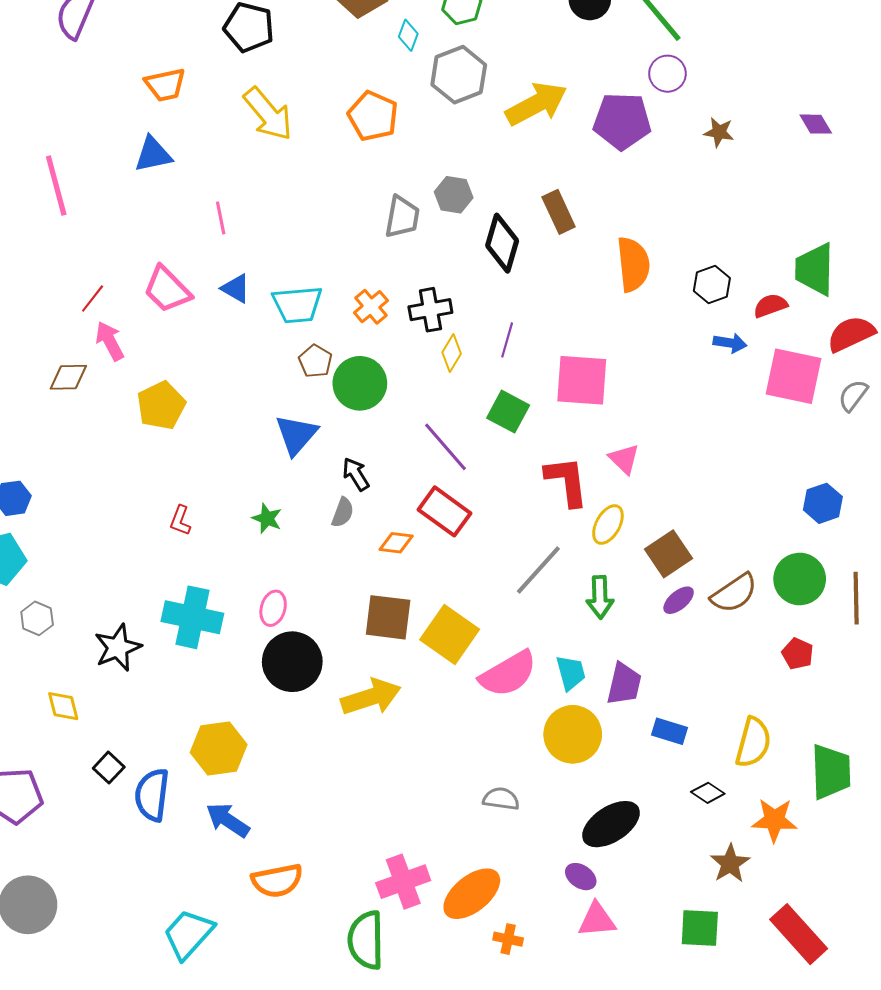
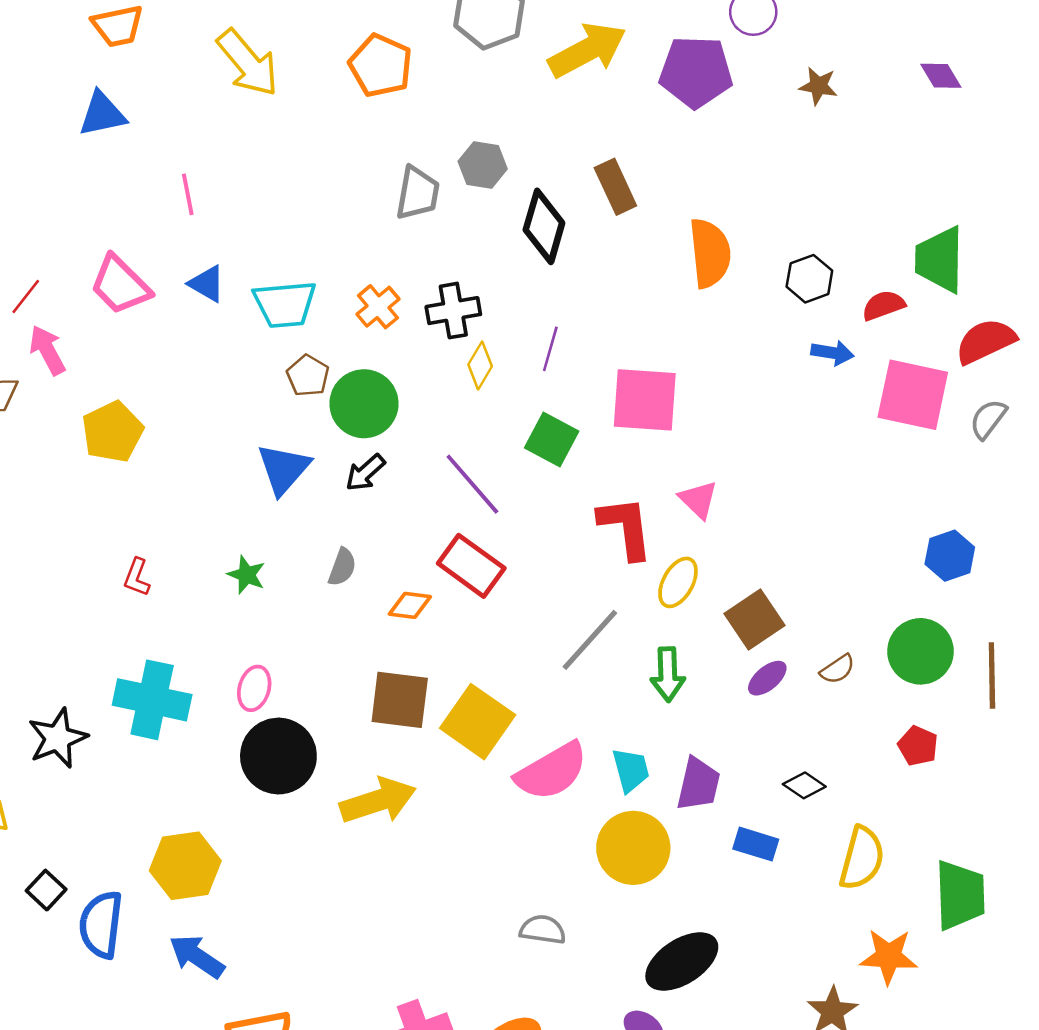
black arrow: (356, 474) -> (365, 473), moved, turned -100
brown semicircle: (734, 593) -> (838, 669), size x0.6
black diamond: (708, 793) -> (804, 785), moved

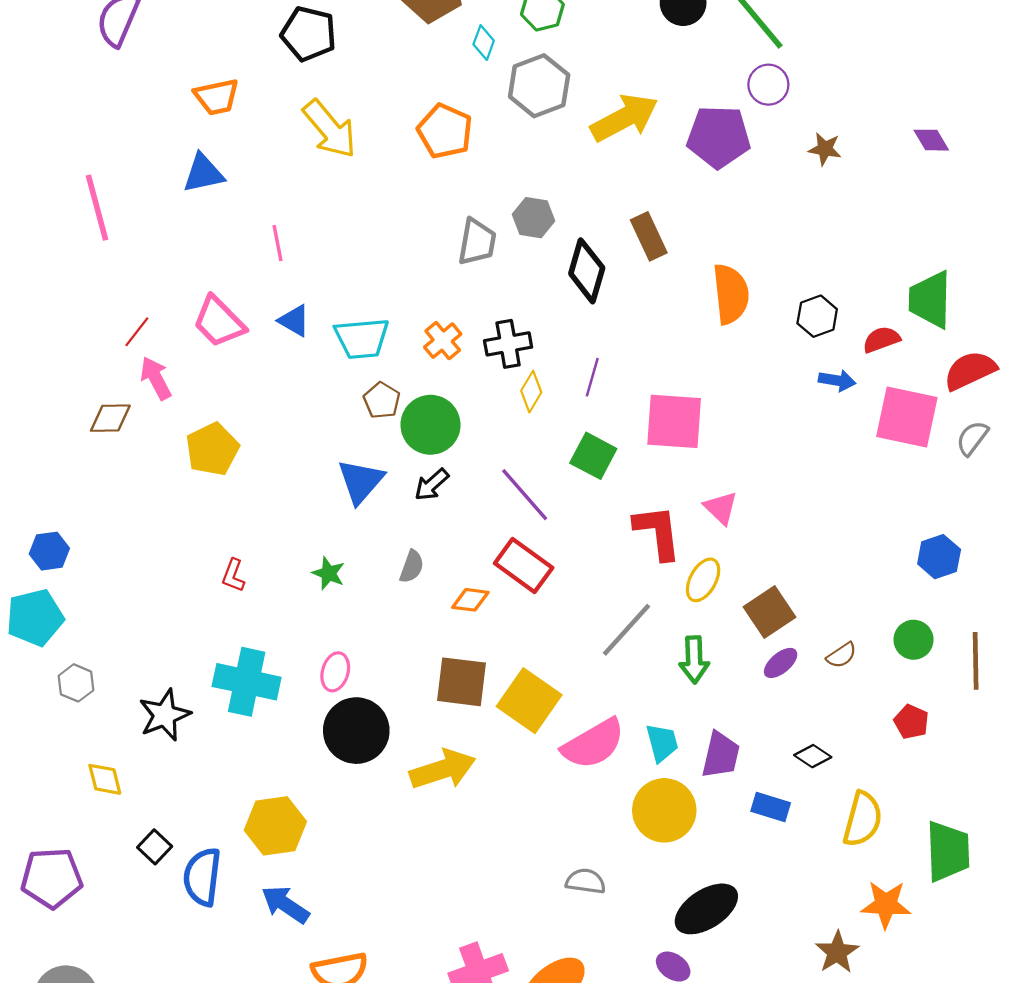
green circle: (920, 651) -> (914, 640), size x0.7

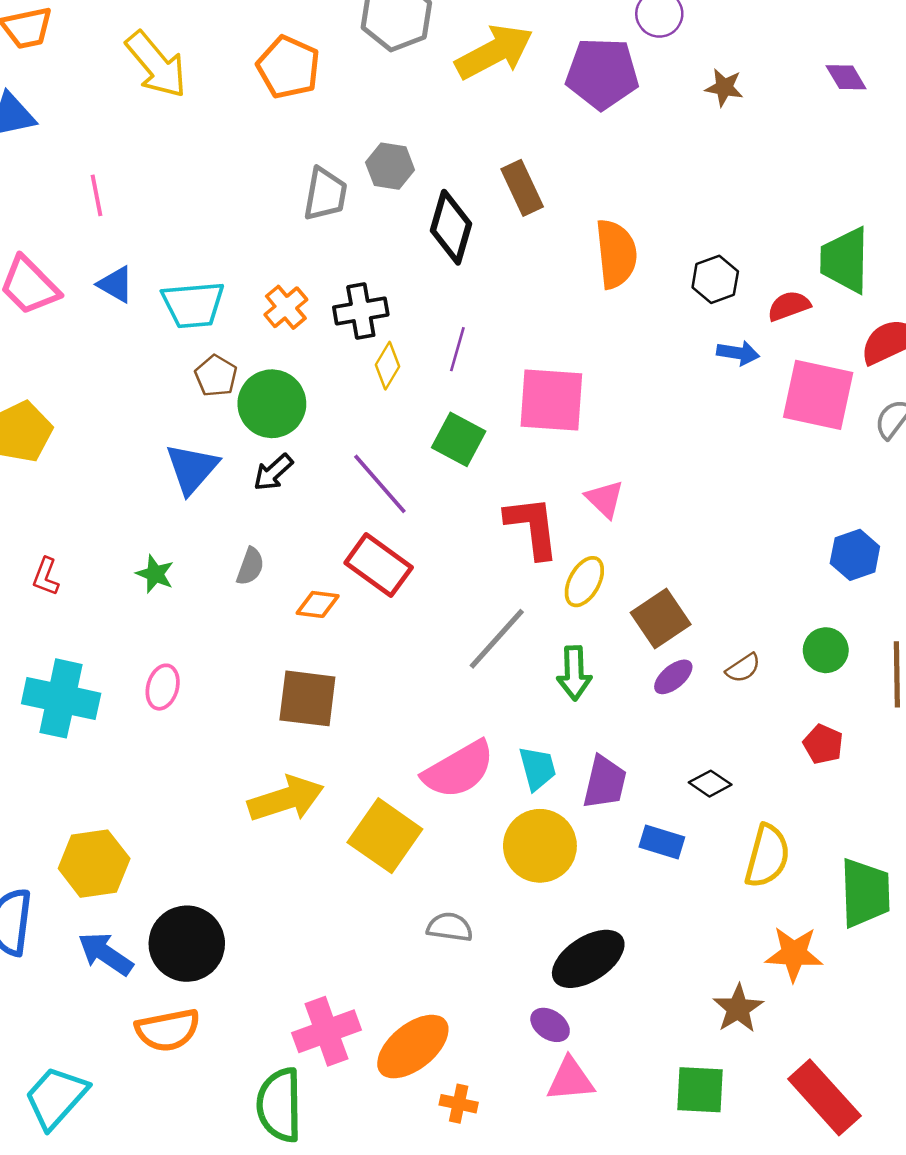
yellow square: (529, 701) -> (385, 836), moved
black circle: (356, 731) -> (187, 944), moved

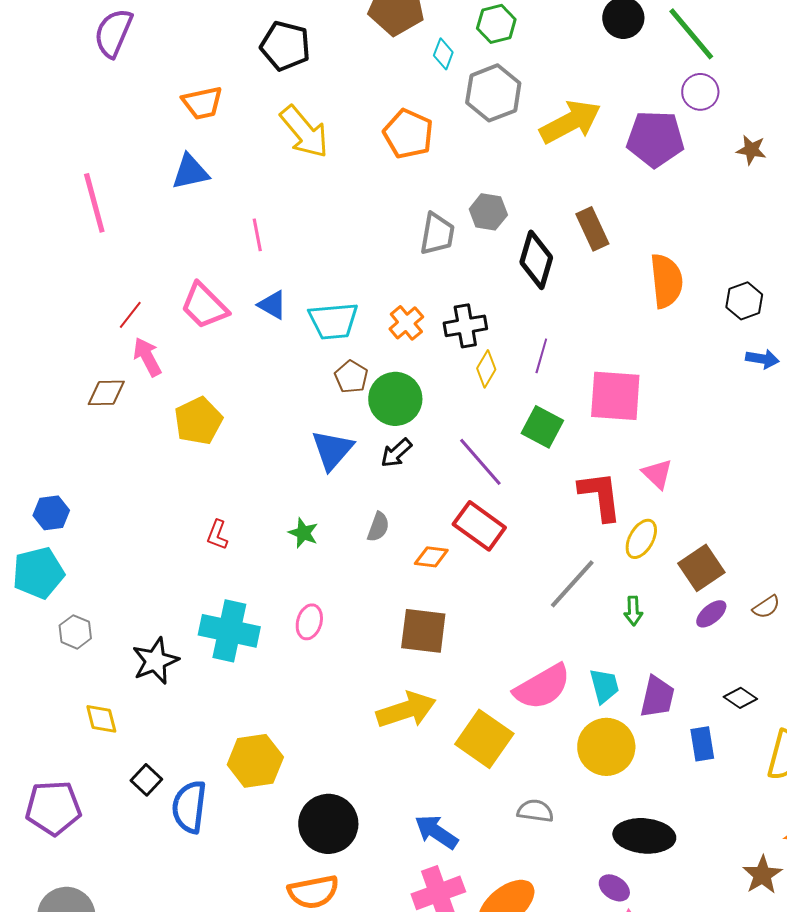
green arrow: (574, 673) -> (633, 611), size x0.7
blue rectangle: (662, 842) -> (702, 744), turned 64
blue arrow: (105, 954) -> (436, 832), moved
black ellipse: (588, 959) -> (644, 836), turned 38

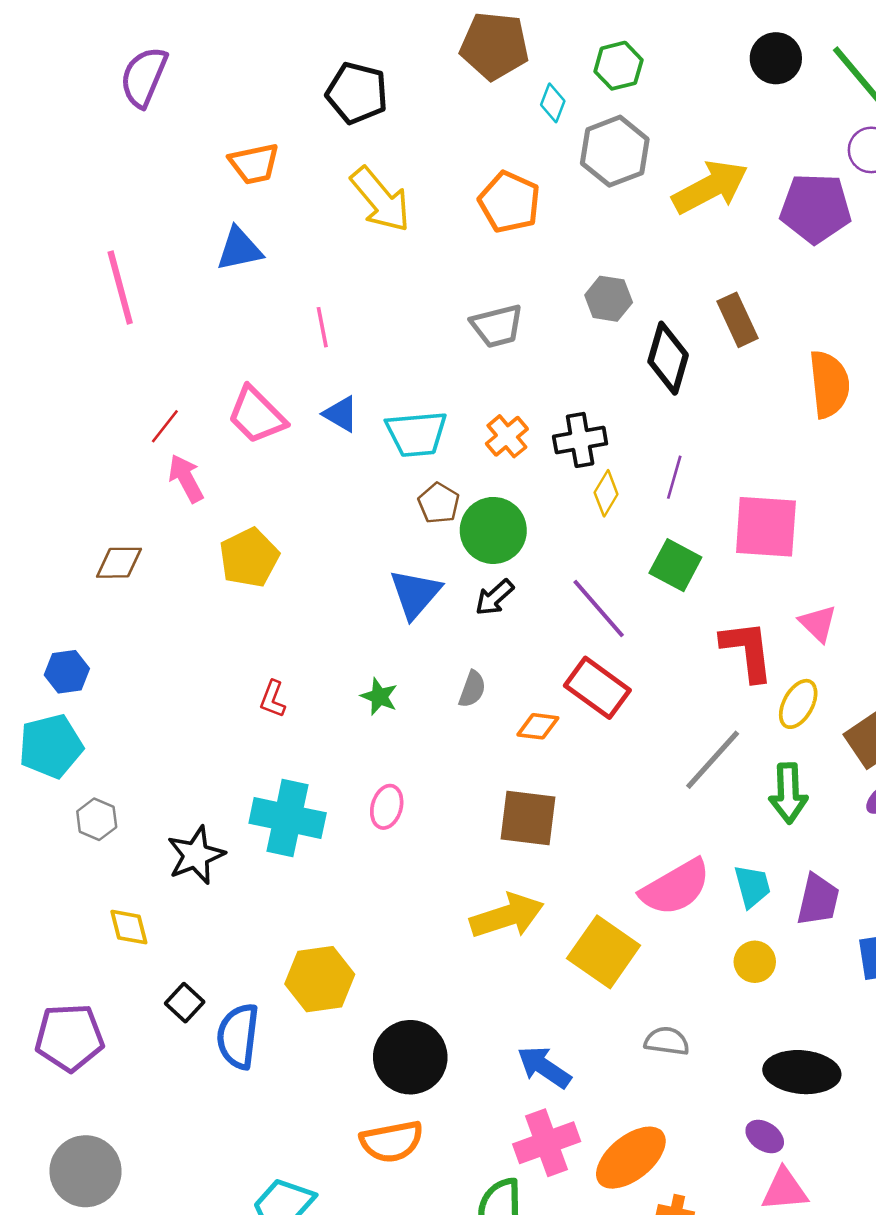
gray trapezoid: (437, 234) -> (497, 326), moved, turned 66
brown diamond: (106, 393) -> (119, 563), moved
green arrow: (633, 611) -> (788, 793), size x1.6
yellow circle: (606, 747) -> (755, 962), size x0.6

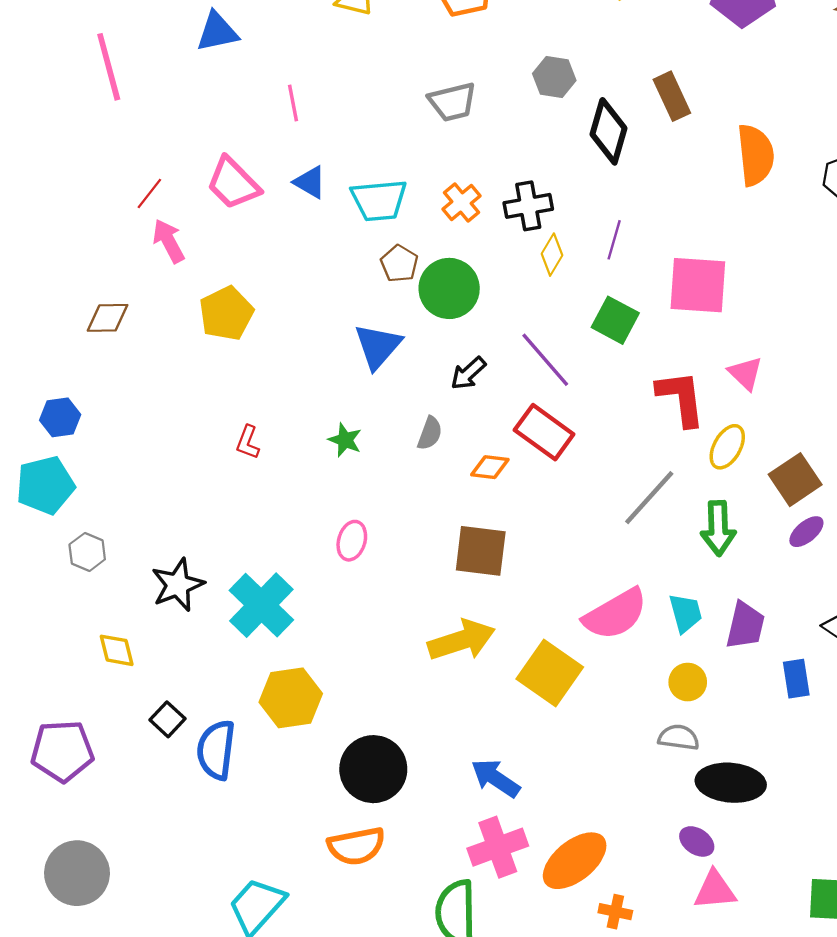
black arrow: (495, 597) -> (468, 373), moved
cyan cross: (288, 818) -> (261, 605), moved, turned 32
gray semicircle: (667, 1041) -> (679, 737), moved

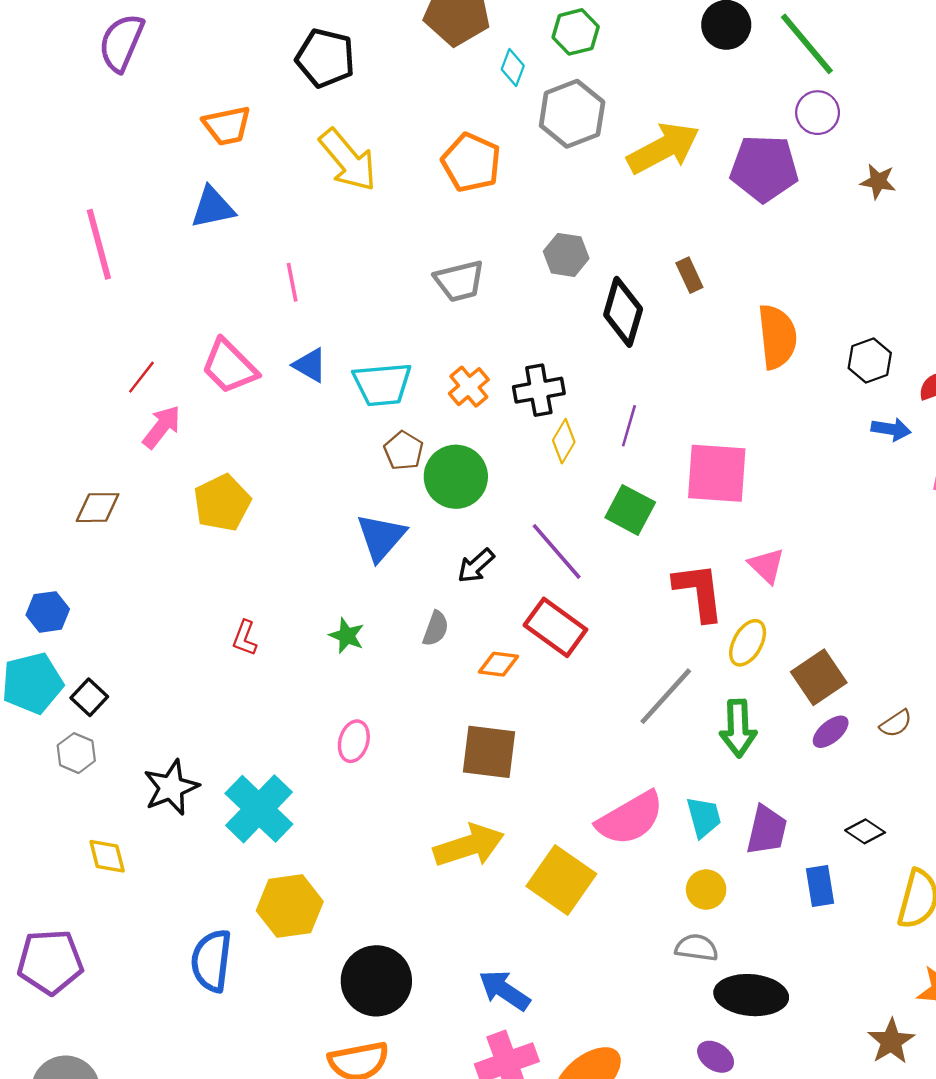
brown rectangle: (672, 96) -> (689, 275), size x0.7
pink arrow: (169, 241) -> (162, 427), turned 66
black square: (167, 719) -> (89, 697), moved

